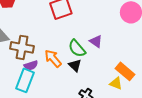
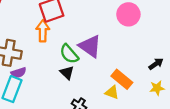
purple triangle: (96, 41) -> (90, 46), size x1.6
orange arrow: (53, 58) -> (43, 31), moved, turned 42

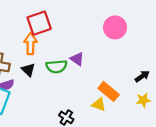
purple triangle: (90, 46) -> (77, 59), size x0.6
green semicircle: (69, 54) -> (56, 66), turned -54
black triangle: (67, 73) -> (28, 70), moved

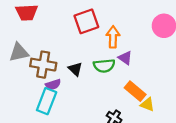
orange arrow: (30, 44) -> (113, 37), moved
orange rectangle: (109, 91) -> (135, 91), moved

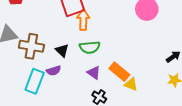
orange arrow: (113, 37) -> (83, 20), moved
purple triangle: (125, 58) -> (94, 73), moved
purple semicircle: (53, 85) -> (54, 71), moved

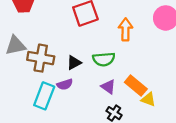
orange arrow: (83, 20) -> (126, 29), moved
black triangle: (62, 50) -> (74, 63), turned 48

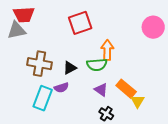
orange arrow: (126, 29) -> (107, 50), moved
gray triangle: (16, 45) -> (17, 30), moved
yellow triangle: (148, 99) -> (138, 101), turned 40

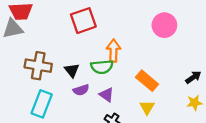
black triangle: (70, 68) -> (72, 70), turned -40
purple semicircle: (61, 88) -> (81, 90), moved
orange rectangle: (126, 89) -> (147, 81), moved

